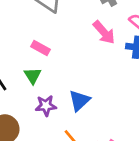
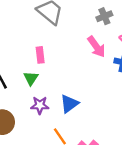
pink rectangle: (41, 48) -> (40, 55), turned 49

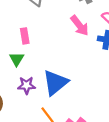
blue triangle: (69, 104) -> (55, 83), size x1.4

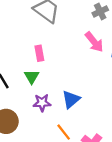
blue triangle: (55, 83) -> (71, 99), size x0.7

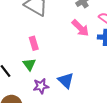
blue triangle: (71, 99) -> (66, 80), turned -30

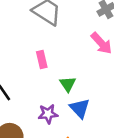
green triangle: (29, 64) -> (68, 84), moved

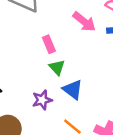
pink rectangle: (42, 59) -> (49, 44), moved

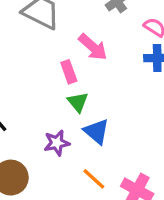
pink arrow: (84, 22) -> (93, 47), moved

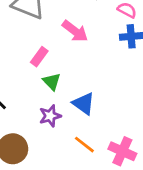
pink rectangle: (69, 72) -> (39, 57), moved, turned 60
green triangle: (78, 102) -> (52, 82), moved

